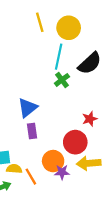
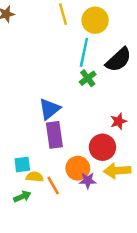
purple rectangle: (32, 131) -> (54, 135), size x1.5

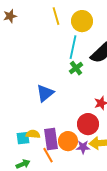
purple rectangle: (54, 135) -> (51, 139), moved
yellow semicircle: (35, 177) -> (33, 134), moved
purple star: (88, 181) -> (83, 147), moved

